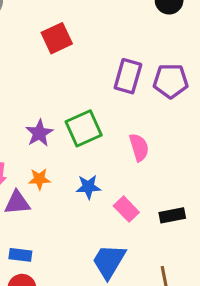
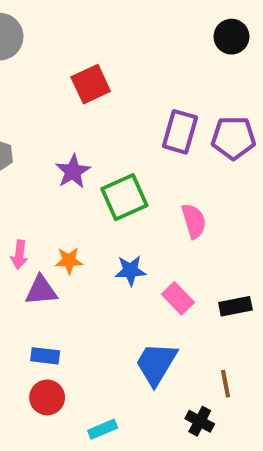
purple star: (39, 133) -> (73, 171), moved

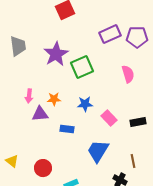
purple rectangle: (180, 132) -> (110, 34), turned 50
purple star: (73, 171) -> (56, 54), size x1.4
pink semicircle: (194, 221) -> (128, 74), moved
blue rectangle: (45, 356) -> (67, 129), moved

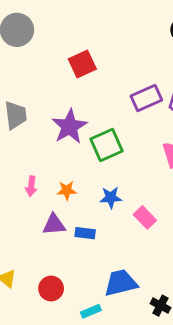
purple triangle: (40, 114) -> (54, 225), moved
blue trapezoid: (98, 151) -> (121, 283), moved, turned 45

